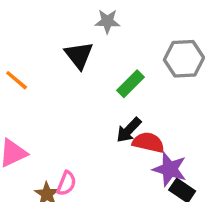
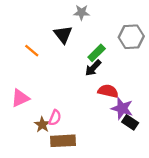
orange line: (17, 80) -> (32, 51), moved
black arrow: (129, 130) -> (93, 68), moved

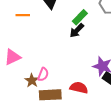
orange line: (32, 51) -> (23, 15), turned -40
red semicircle: (108, 91) -> (79, 88), moved

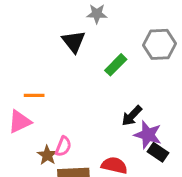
orange line: (23, 15) -> (34, 95), moved
black arrow: (77, 30) -> (132, 116), moved

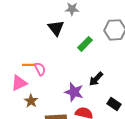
purple star: (148, 135) -> (74, 92), moved
pink semicircle: (63, 146) -> (40, 69), moved, turned -48
brown star: (47, 155) -> (31, 101), moved

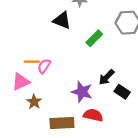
black triangle: (56, 28) -> (62, 20), turned -30
pink semicircle: (40, 69) -> (44, 66), turned -120
black rectangle: (114, 104) -> (122, 92), moved

